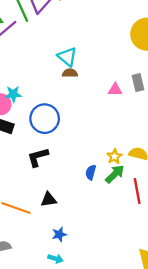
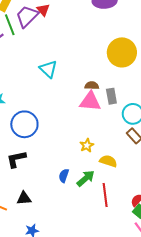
brown semicircle: (70, 73) -> (92, 85), moved
pink triangle: (115, 90) -> (90, 101), size x1.6
yellow star: (114, 156) -> (87, 145), moved

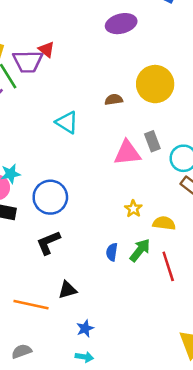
purple trapezoid: (27, 16) -> (28, 61), turned -125
brown semicircle: (92, 85) -> (114, 100), moved

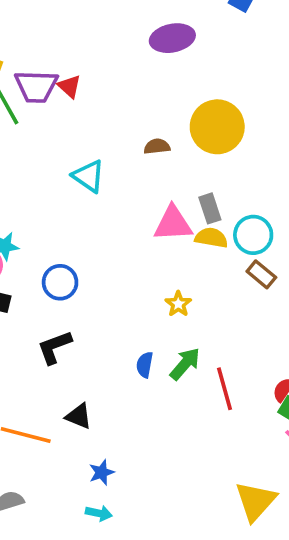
red triangle: (47, 49) -> (69, 86), moved
blue circle: (50, 197) -> (60, 282), size x0.7
yellow semicircle: (164, 223) -> (211, 238), moved
black triangle: (67, 290) -> (79, 416), turned 36

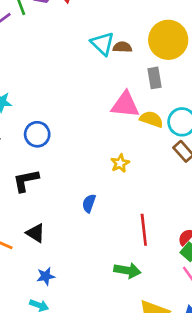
cyan triangle: (89, 176) -> (103, 44), moved
gray rectangle: (210, 208) -> (154, 78), moved
green arrow: (185, 364) -> (127, 270), moved, turned 50

